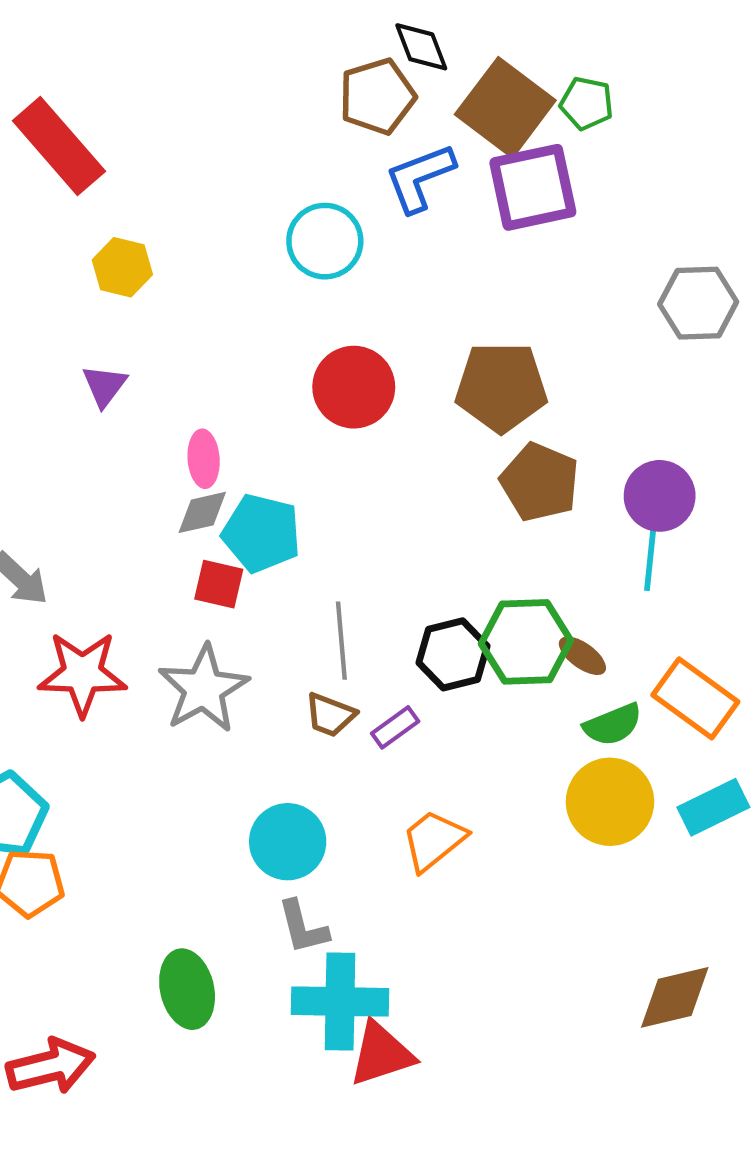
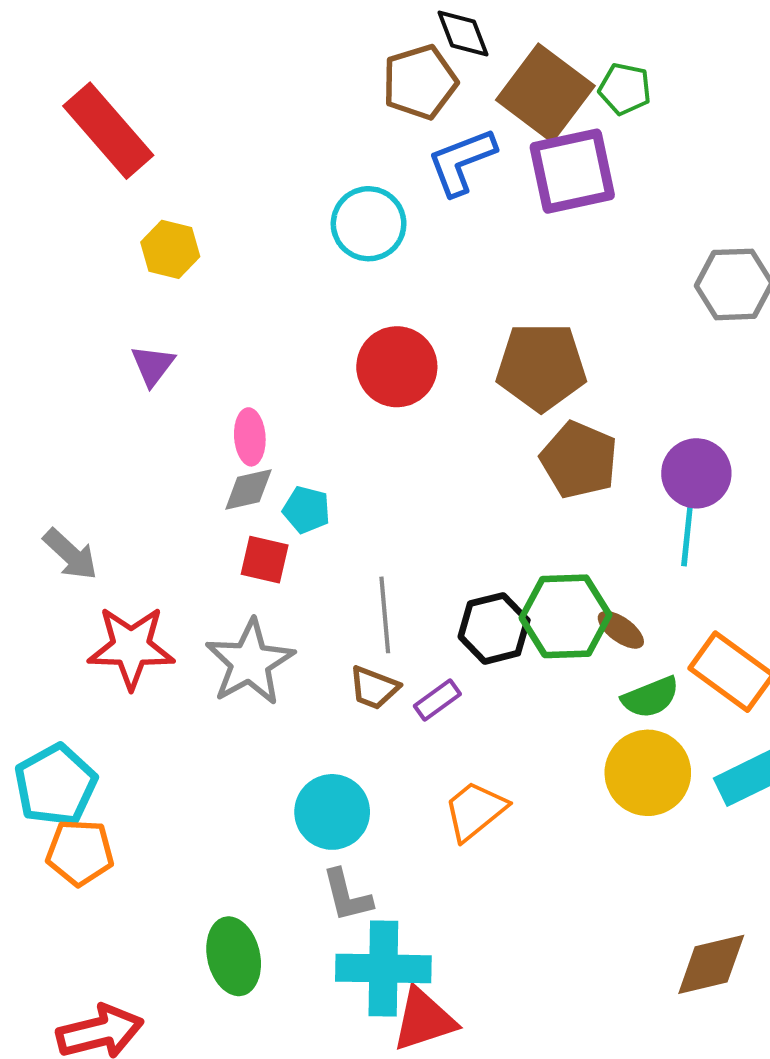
cyan pentagon: (261, 533) -> (306, 510), size x0.6

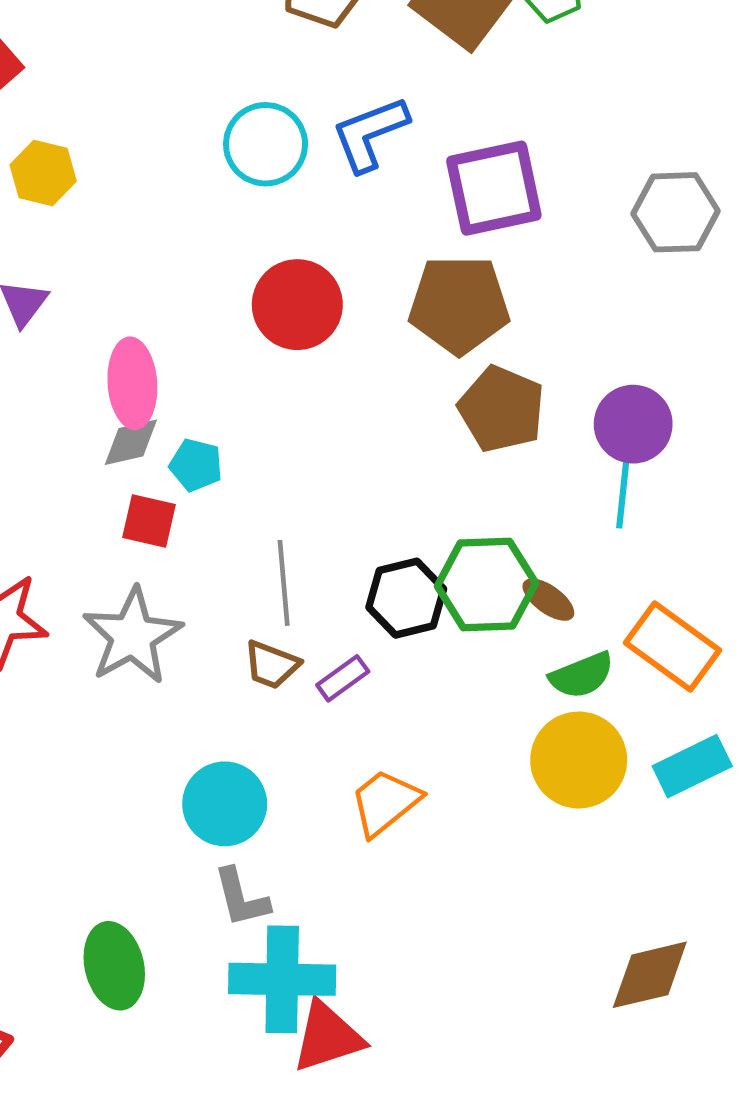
blue L-shape: (462, 162) -> (370, 134), moved
purple square: (572, 171) -> (494, 188), moved
pink ellipse: (250, 437) -> (132, 383), size x1.4

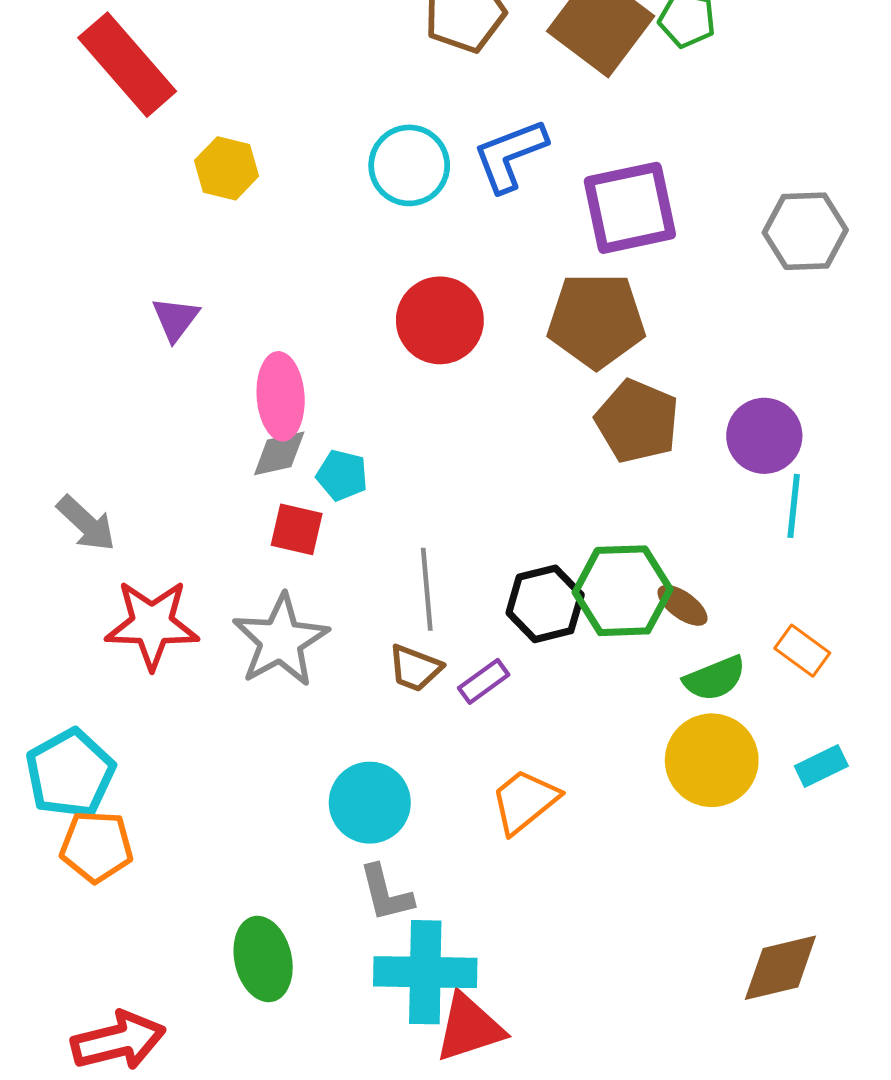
yellow hexagon: (43, 173) -> (227, 168), moved
cyan line: (623, 495) -> (794, 506), moved
orange rectangle: (672, 647) -> (802, 651), size x0.6
cyan rectangle: (692, 766) -> (821, 766), size x0.7

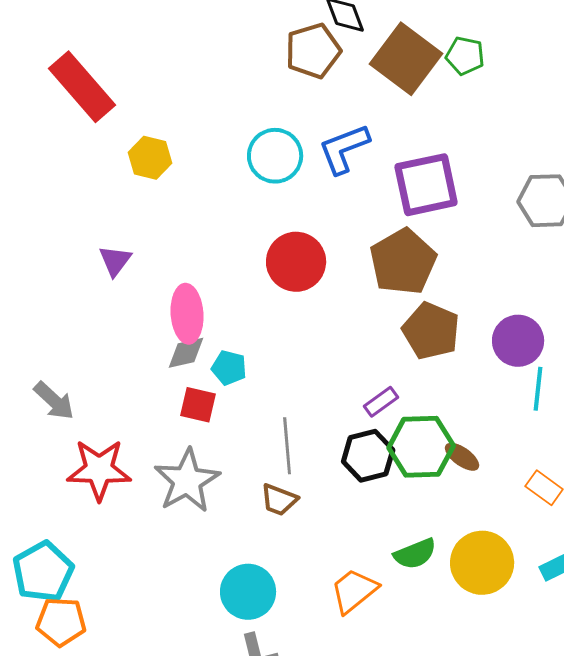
brown pentagon: (596, 320) -> (403, 262), turned -30
green semicircle: (715, 678) -> (415, 554), moved
purple rectangle: (484, 681) -> (381, 402), moved

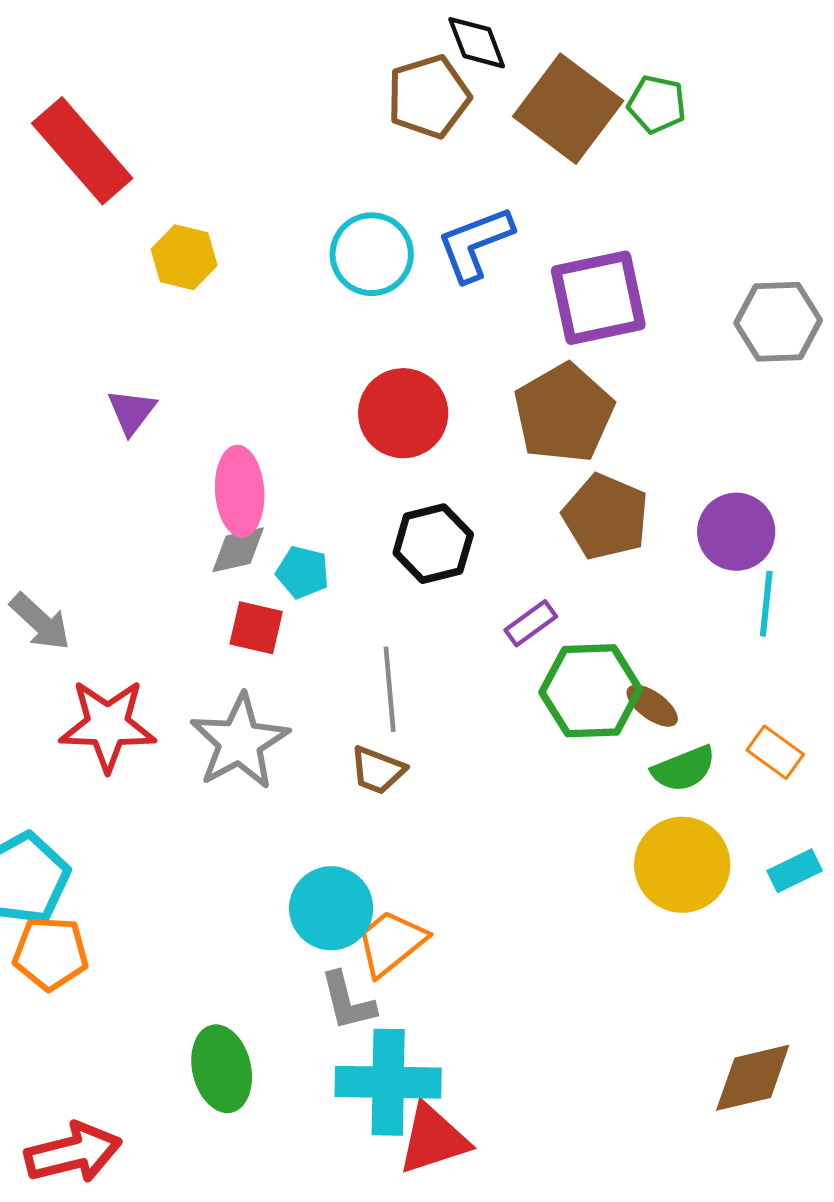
black hexagon: (368, 456) -> (433, 544), moved
green semicircle: (415, 554) -> (684, 769), moved
orange trapezoid: (354, 591) -> (391, 943), moved

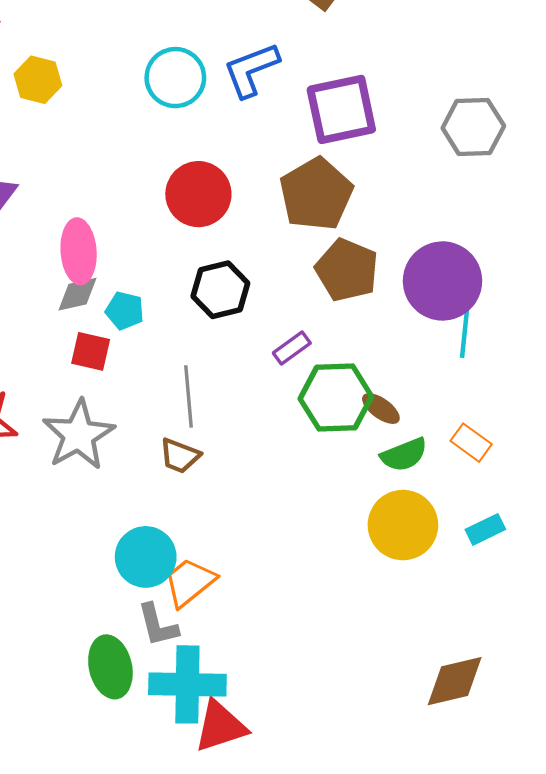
purple circle: (736, 532) -> (442, 281), size x1.4
green ellipse: (222, 1069) -> (110, 667), moved

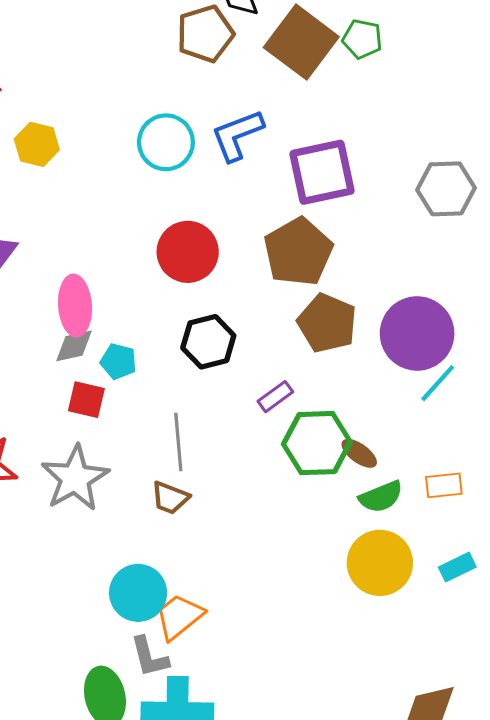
cyan line: (464, 334) -> (438, 383), turned 36
orange rectangle: (471, 443) -> (444, 485), turned -42

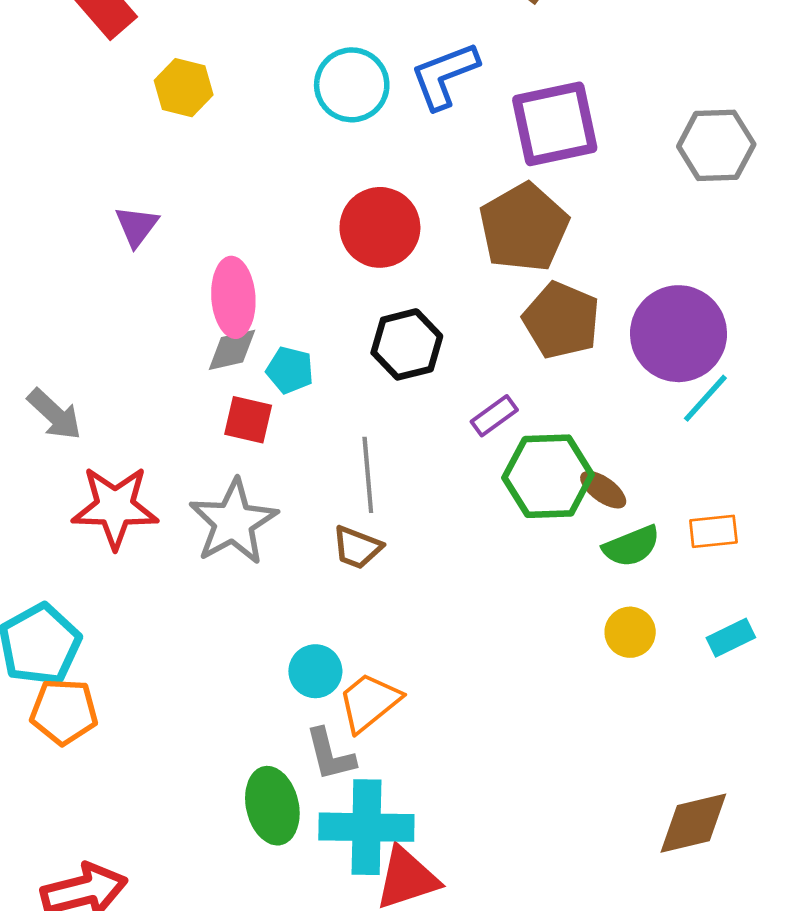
yellow circle: (380, 563) -> (630, 632), size x0.6
cyan circle: (138, 593) -> (315, 671), size x0.7

